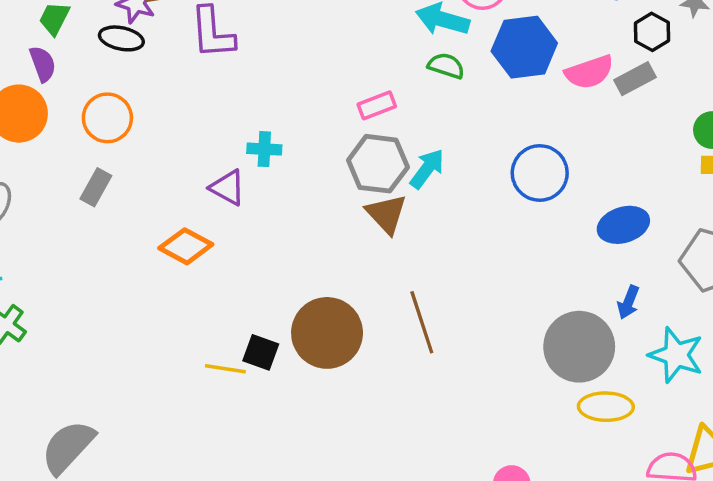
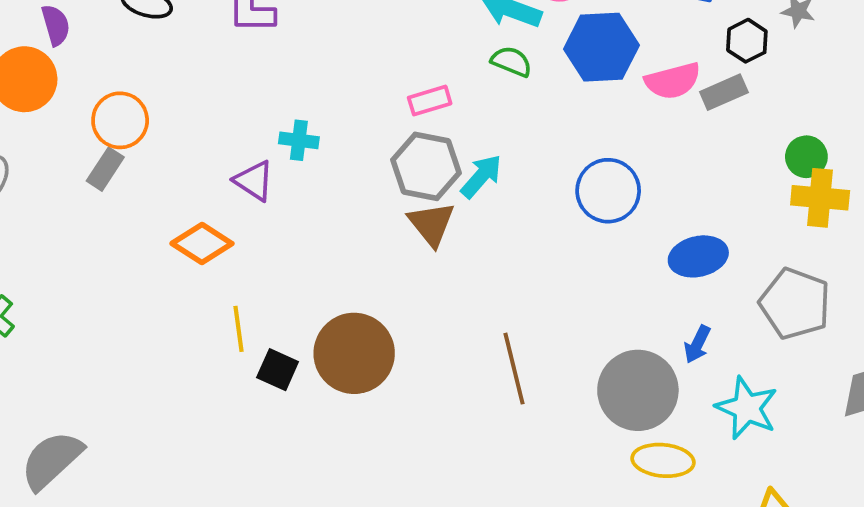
orange circle: (107, 118) -> (120, 120), moved
brown line: (422, 322) -> (514, 369), moved
yellow line: (225, 369) -> (238, 329), moved, turned 69

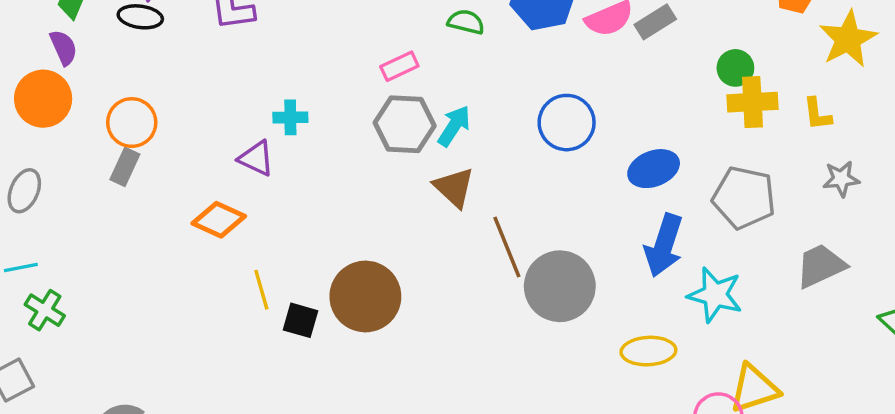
brown triangle: (431, 224) -> (454, 187), moved
blue arrow: (697, 344) -> (664, 245), size x1.8
brown line: (514, 369) -> (507, 247), moved
gray circle: (638, 390) -> (560, 286), moved

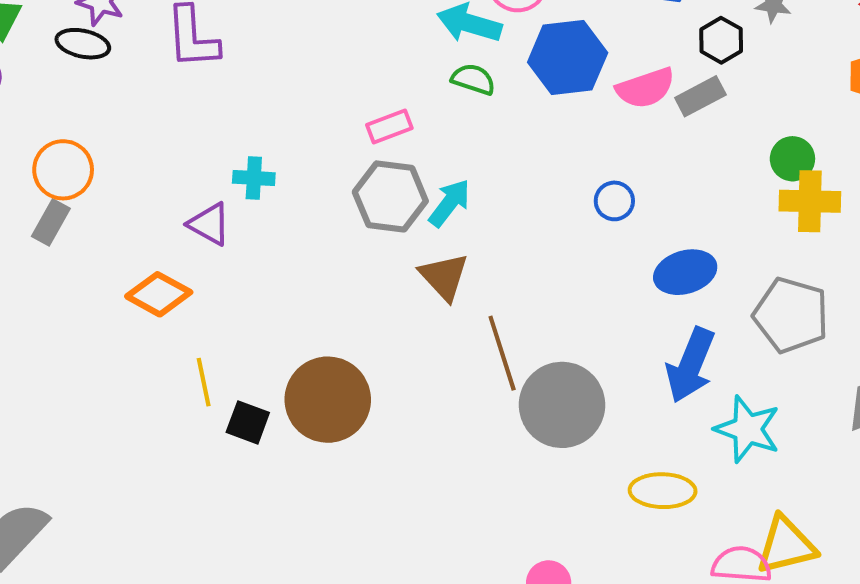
blue circle: (567, 123) -> (614, 201), moved, size x0.6

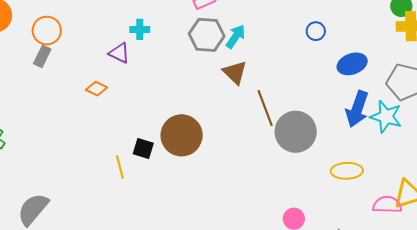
orange diamond: (159, 294) -> (97, 89), size x0.7
yellow line: (204, 382) -> (120, 167), moved
cyan star: (747, 429) -> (386, 117), moved

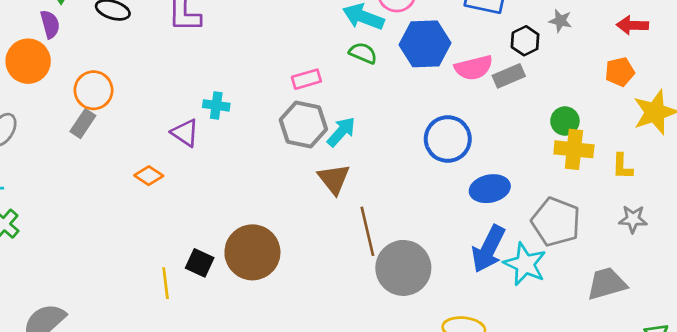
blue circle: (316, 31) -> (448, 139), size x1.8

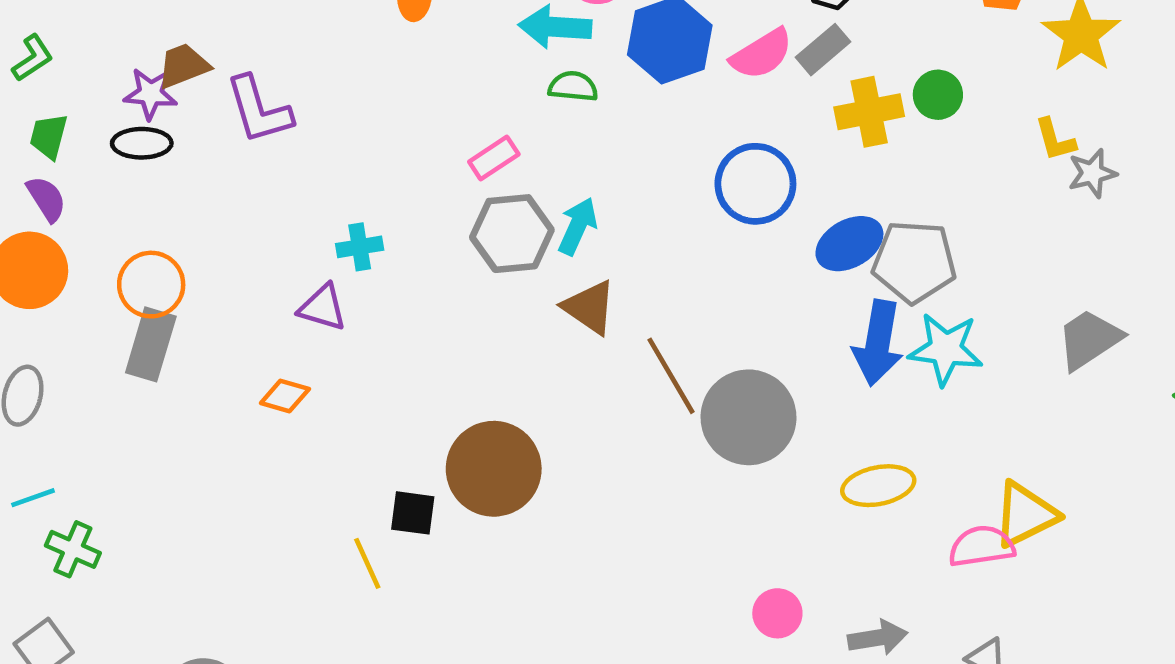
gray rectangle: (83, 124) -> (151, 344), size x1.4
yellow cross: (574, 149) -> (869, 112), moved
gray star: (633, 219) -> (1092, 173), moved
gray pentagon: (556, 222) -> (914, 262), moved

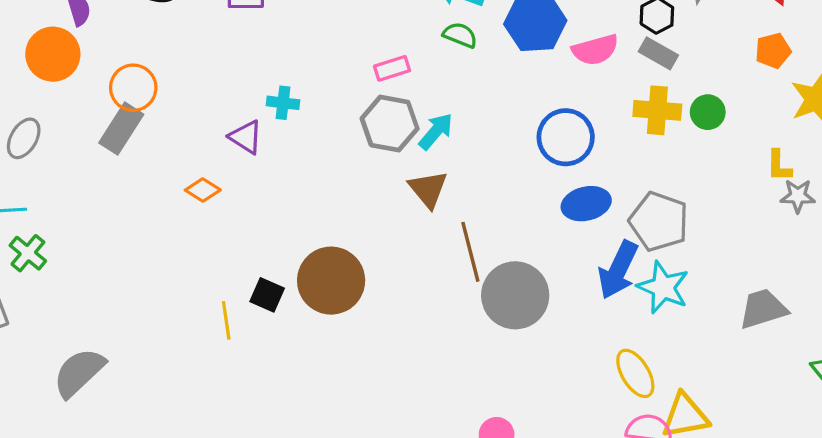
gray rectangle: (823, 50) -> (658, 53), moved, turned 54
blue ellipse: (849, 244) -> (586, 204), moved
yellow ellipse: (878, 486) -> (635, 373), moved, turned 54

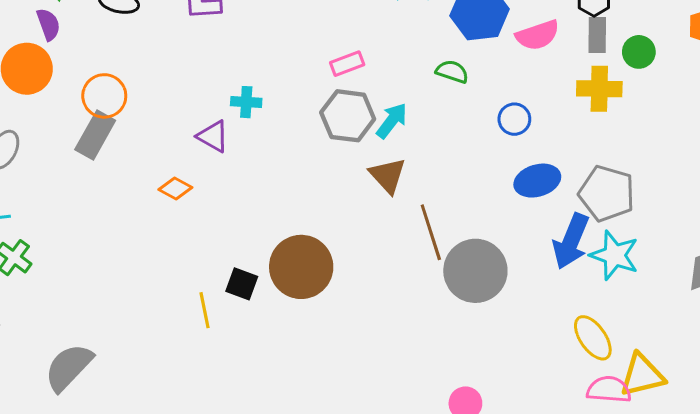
green semicircle: (460, 35) -> (452, 72), moved
gray rectangle: (658, 53) -> (597, 35), turned 64
green circle: (708, 112) -> (639, 52), moved
blue circle: (566, 137) -> (514, 119), size x0.6

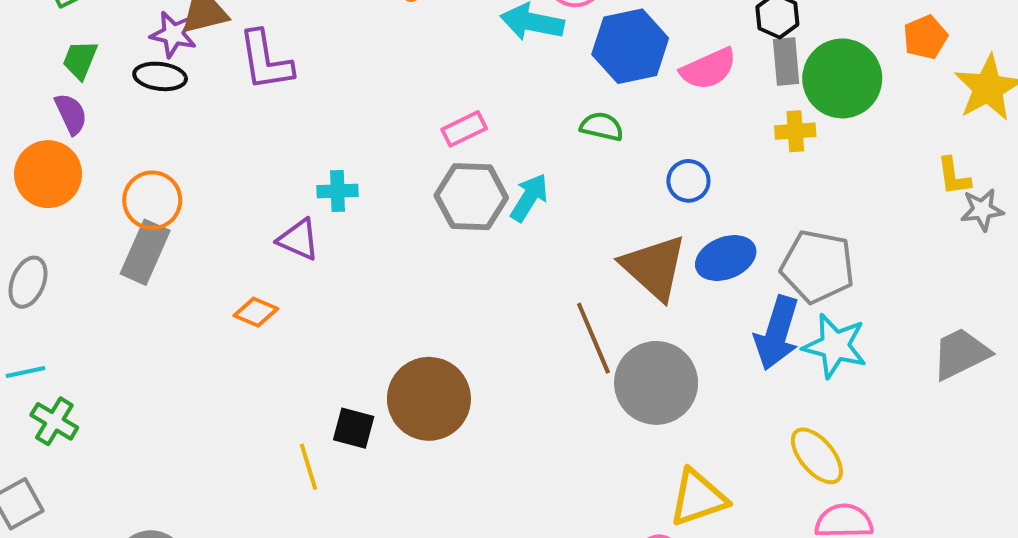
green circle: (639, 52) -> (842, 78), size x1.8
yellow cross: (599, 89) -> (795, 131), size x0.7
brown triangle: (388, 175) -> (654, 267), moved, size x1.4
yellow triangle: (642, 375) -> (698, 498), moved

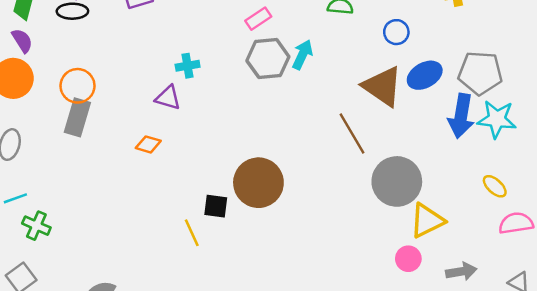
gray circle: (656, 383) -> (397, 181), moved
yellow ellipse: (817, 456) -> (495, 186), size x0.7

